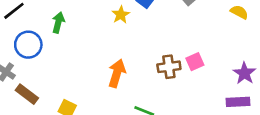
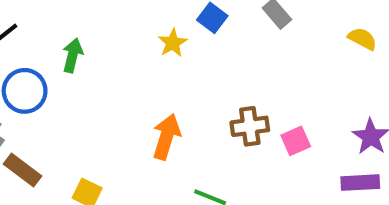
pink square: (195, 62) -> (296, 141), moved

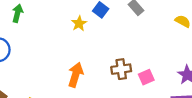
green arrow: (73, 55) -> (18, 13), moved

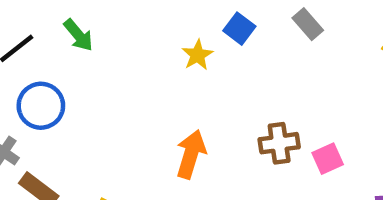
green arrow: (18, 13) -> (78, 35), turned 126

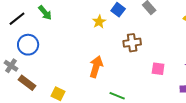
brown cross: (279, 143) -> (132, 43), moved
pink square: (328, 159) -> (158, 69), turned 32

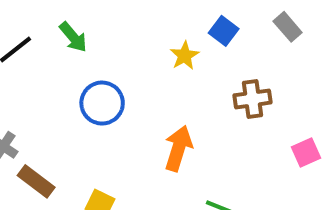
blue circle: (28, 45) -> (102, 103), moved
pink square: (158, 69) -> (306, 153), turned -32

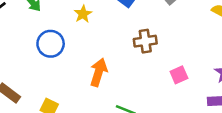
yellow star: (185, 56) -> (83, 14), moved

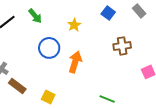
orange arrow: (99, 72) -> (75, 62), moved

